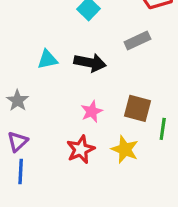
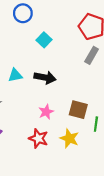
gray rectangle: (137, 41) -> (92, 55), moved, turned -35
red star: (81, 149) -> (38, 138), turned -30

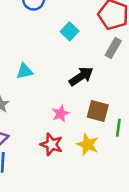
cyan square: (44, 40) -> (70, 31), moved
black arrow: (45, 78) -> (81, 76), moved, turned -45

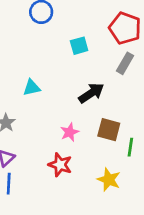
cyan square: (70, 31) -> (79, 46), turned 30
yellow star: (88, 144) -> (109, 180), moved

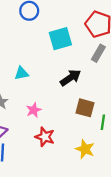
cyan square: (79, 46) -> (60, 39), size x1.5
pink star: (70, 132) -> (34, 110), moved

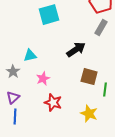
cyan square: (60, 39) -> (49, 15), moved
cyan triangle: (21, 73) -> (30, 56), moved

